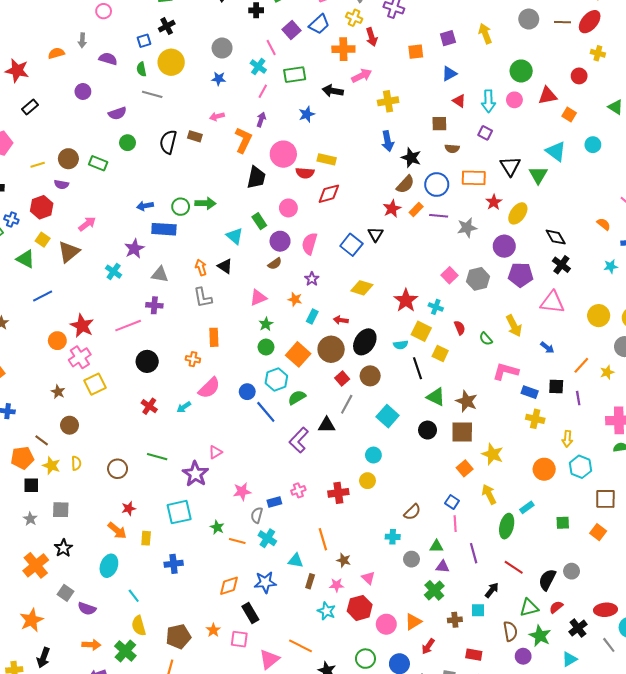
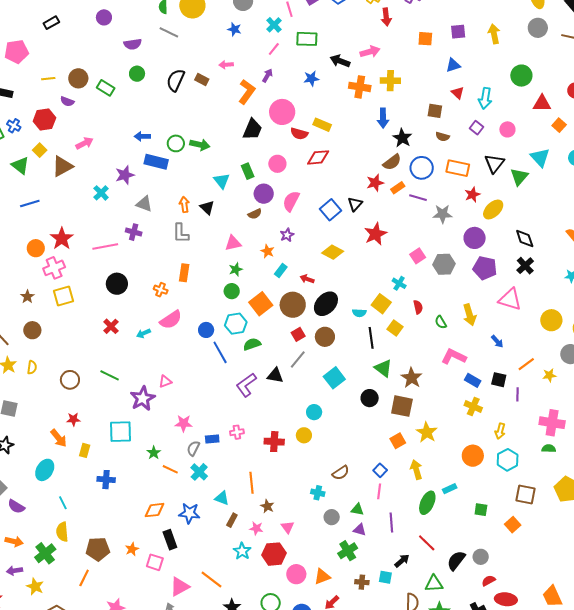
orange cross: (343, 49) -> (360, 87), moved
pink circle: (514, 100) -> (507, 129), moved
red star: (406, 300) -> (375, 234), moved
red semicircle: (556, 607) -> (489, 581), moved

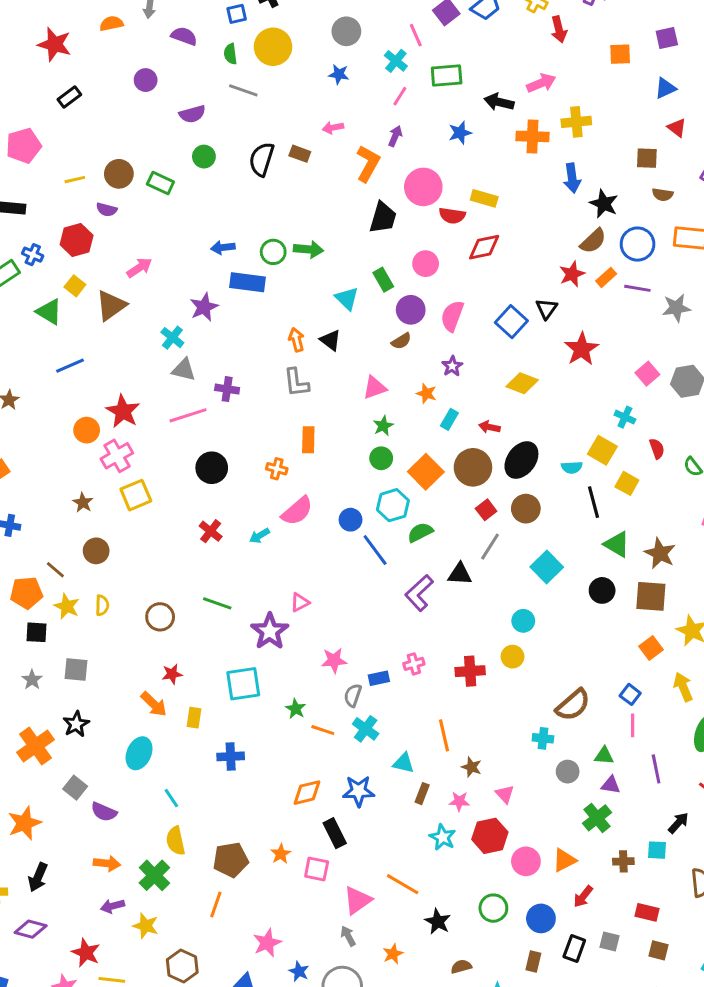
gray triangle: (144, 204) -> (184, 370), moved
brown semicircle: (341, 473) -> (573, 705), size x1.4

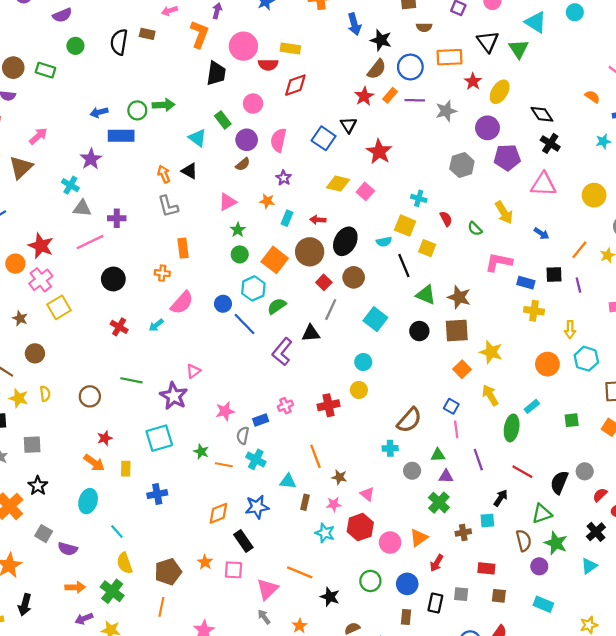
pink square: (647, 374) -> (365, 191), moved

